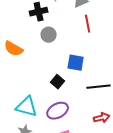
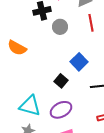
gray circle: (49, 35) -> (60, 27), moved
blue square: (76, 63) -> (79, 62), turned 36

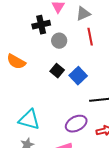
black square: (61, 81) -> (57, 71), moved
purple ellipse: (61, 110) -> (76, 124), moved

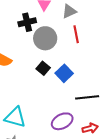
gray circle: (59, 41) -> (45, 38), size x1.5

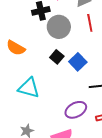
cyan triangle: (15, 117) -> (29, 88), moved

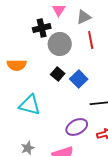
orange semicircle: (16, 48) -> (17, 65), turned -30

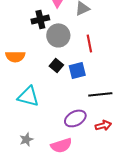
red line: (91, 40) -> (89, 43), moved
blue square: (79, 79) -> (77, 70), turned 30

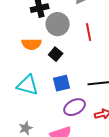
orange semicircle: (15, 56) -> (32, 44), moved
blue square: (77, 70) -> (62, 83), moved

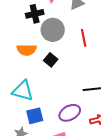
blue square: (62, 83) -> (35, 116), moved

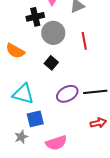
orange semicircle: (27, 50) -> (15, 51), moved, turned 30
purple ellipse: (70, 113) -> (67, 94), moved

